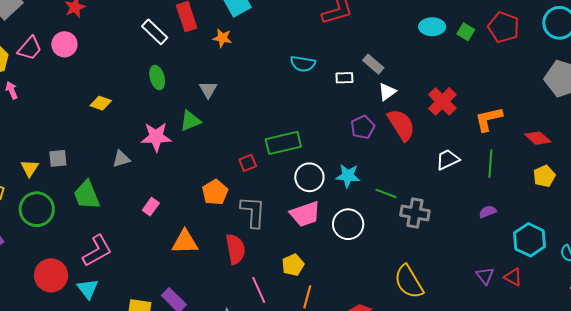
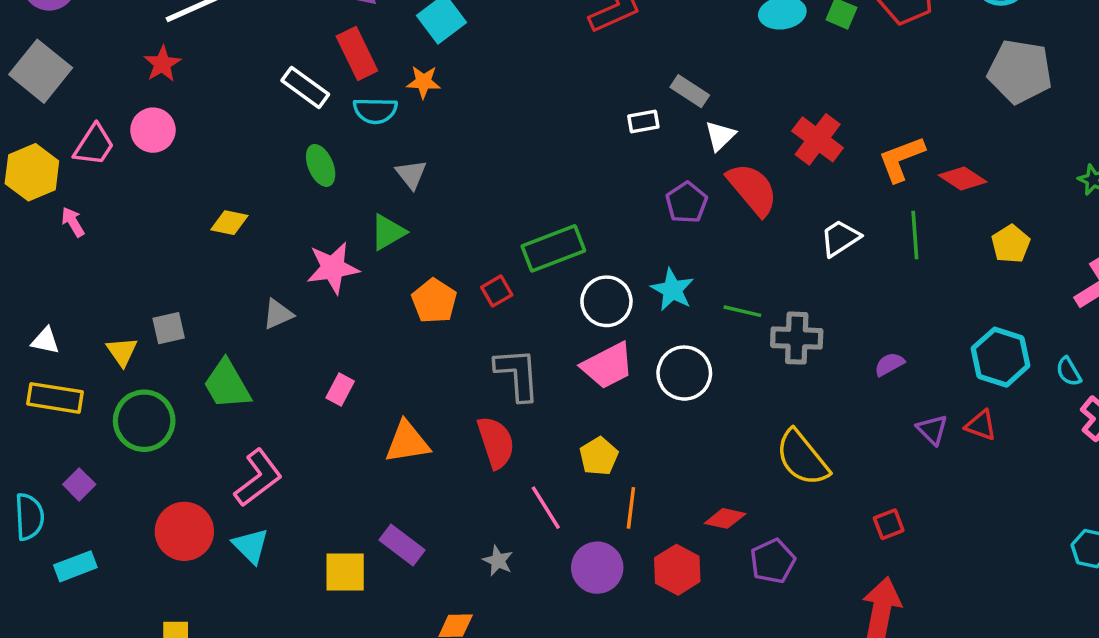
cyan semicircle: (303, 64) -> (375, 111), moved
red diamond: (538, 138) -> (963, 179), moved
cyan star: (348, 176) -> (672, 290), turned 30
orange pentagon: (215, 192) -> (434, 301), moved
purple semicircle: (488, 212) -> (889, 364), moved

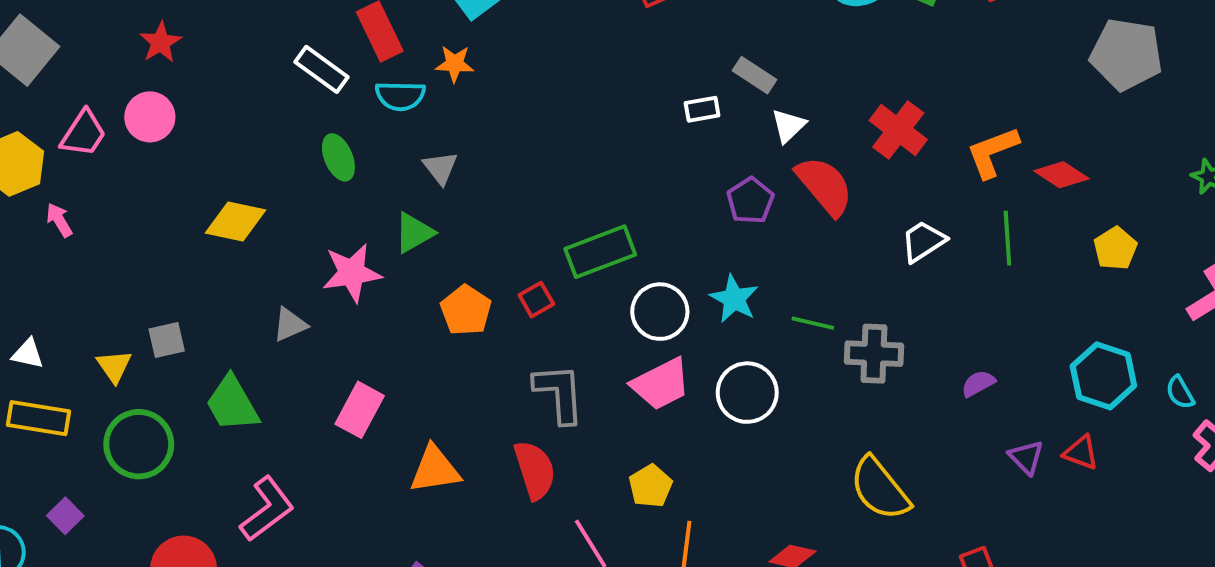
yellow diamond: (229, 223) -> (236, 222), size x1.4
pink rectangle: (340, 389) -> (360, 410), size x1.5

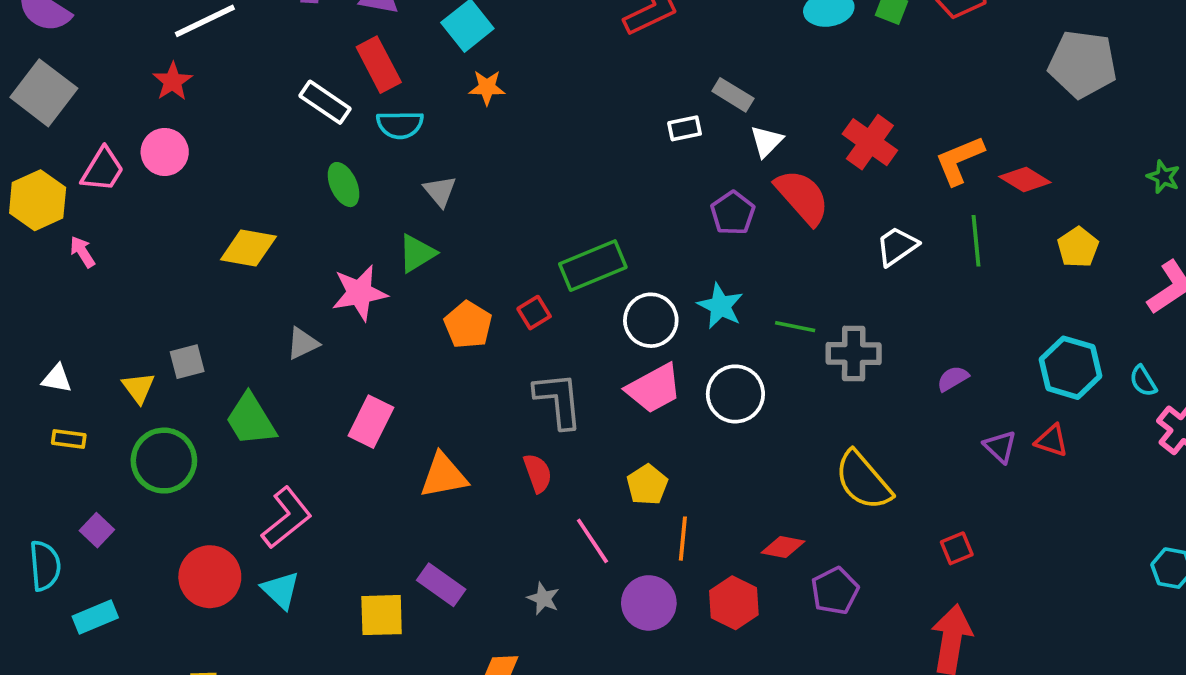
orange star: (455, 64) -> (487, 87), moved
yellow rectangle: (38, 418) -> (69, 439), size x0.6
red semicircle: (535, 470) -> (538, 473), size x0.7

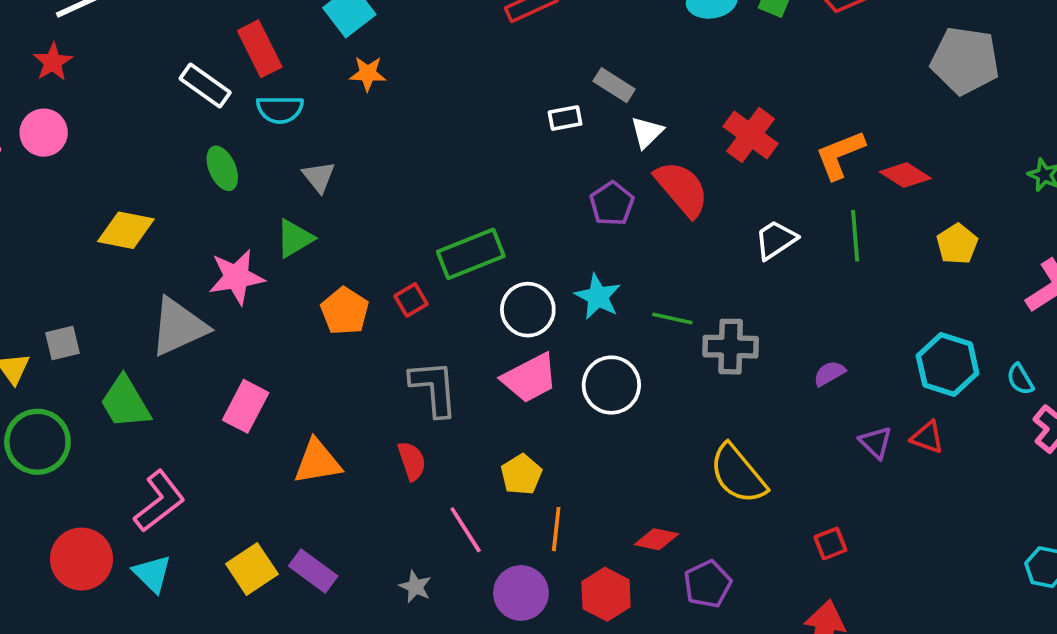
gray triangle: (303, 343) -> (179, 327), size x1.8
yellow square: (382, 615) -> (252, 569), moved, turned -33

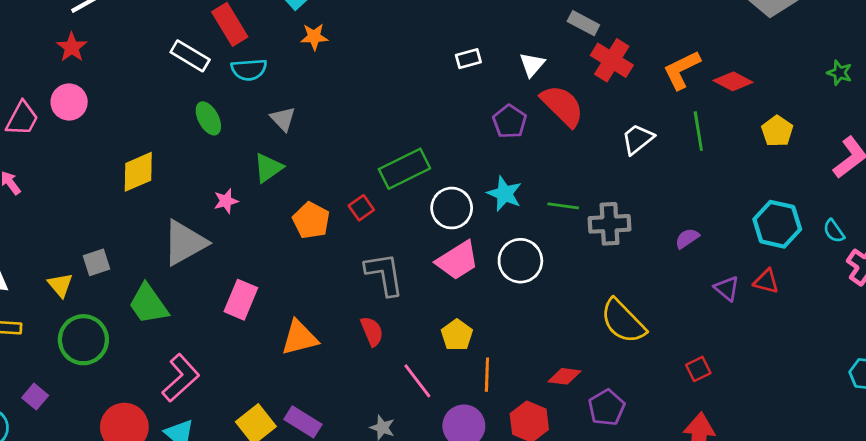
gray rectangle: (614, 85) -> (583, 23), moved
yellow diamond: (126, 230) -> (138, 172), turned -30
pink star: (236, 277) -> (226, 201), size x0.6

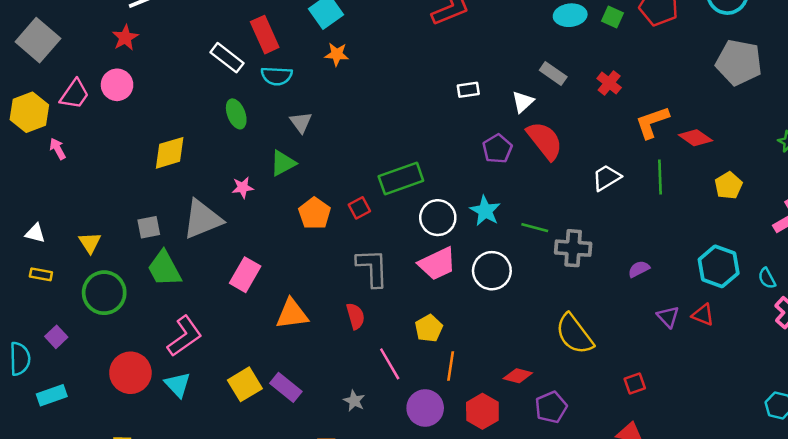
gray rectangle: (583, 23) -> (553, 73), moved
red cross: (612, 60) -> (609, 83), moved, size x0.7
gray square: (96, 262) -> (149, 227), moved

